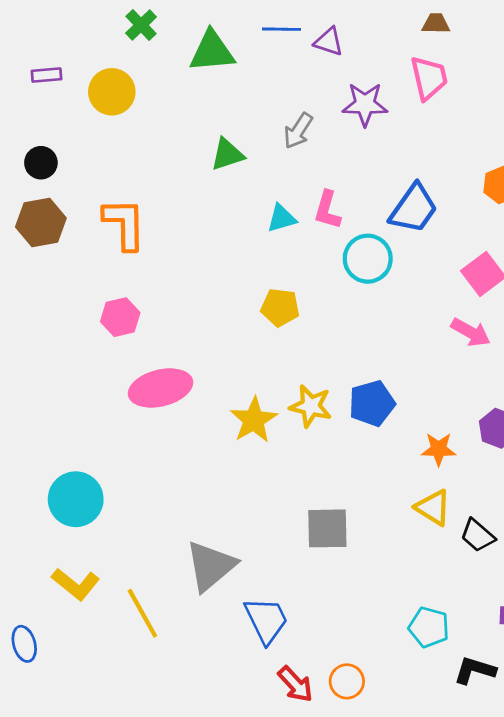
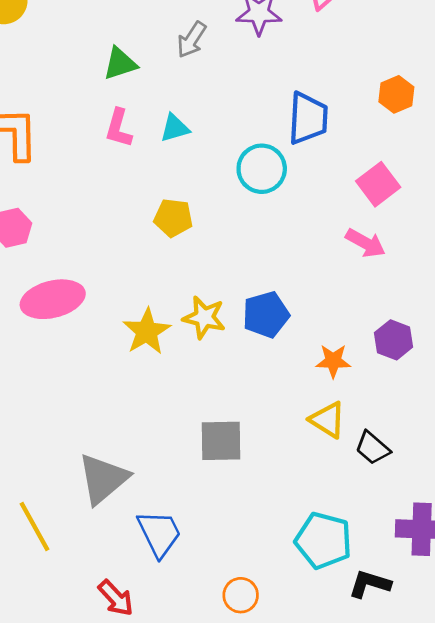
blue trapezoid: (414, 209) -> (308, 118), turned -32
pink L-shape: (327, 210) -> (119, 128), moved
cyan pentagon: (429, 627) -> (323, 540), size x1.4
red arrow: (295, 684) -> (116, 598), moved

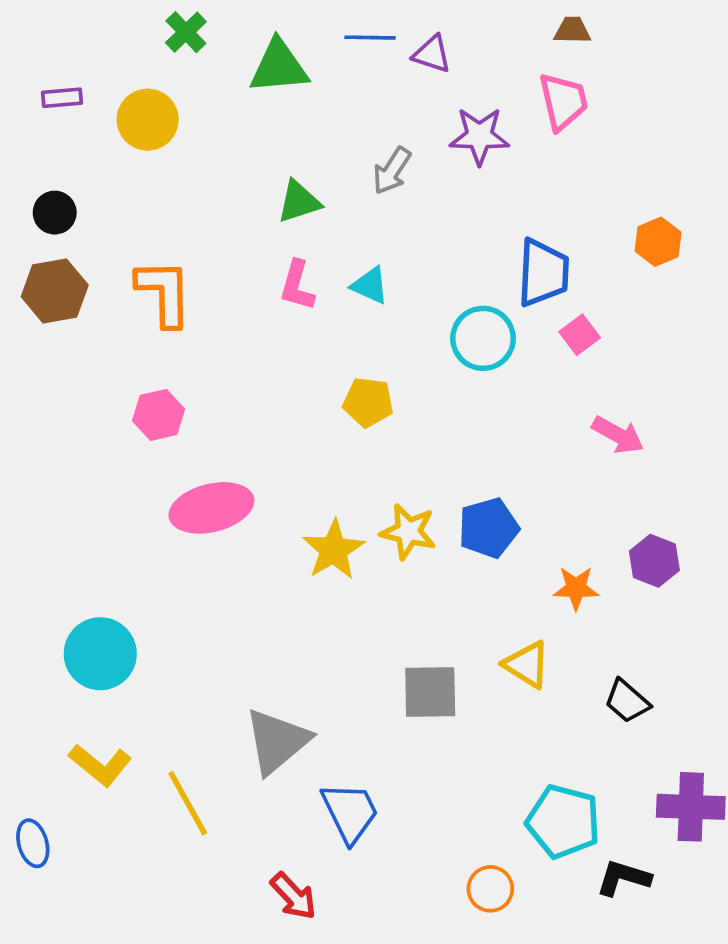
cyan triangle: (175, 128) -> (370, 286), turned 40
pink square: (378, 184) -> (580, 335), moved, size x0.7
yellow triangle: (328, 420) -> (527, 665), moved
orange circle: (241, 595) -> (490, 889), moved

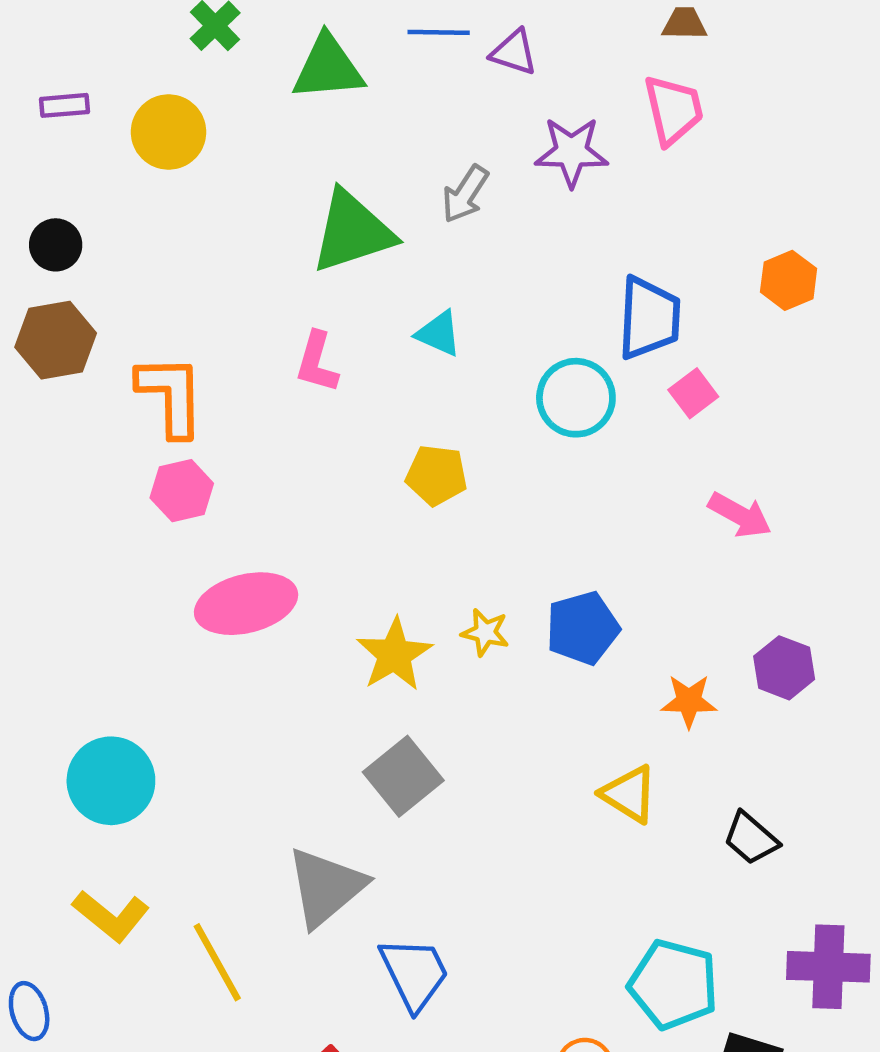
green triangle: (299, 202) -> (352, 232), size x1.6
pink L-shape: (297, 286) -> (317, 362), moved
orange L-shape: (164, 293) -> (171, 395), moved
yellow star: (408, 532) -> (485, 632), size x0.7
gray square: (430, 692) -> (403, 776), moved, turned -38

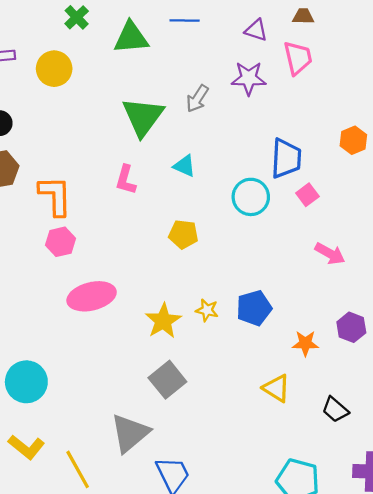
purple triangle: (514, 52) -> (256, 30), moved
green triangle: (352, 232) -> (143, 117), turned -36

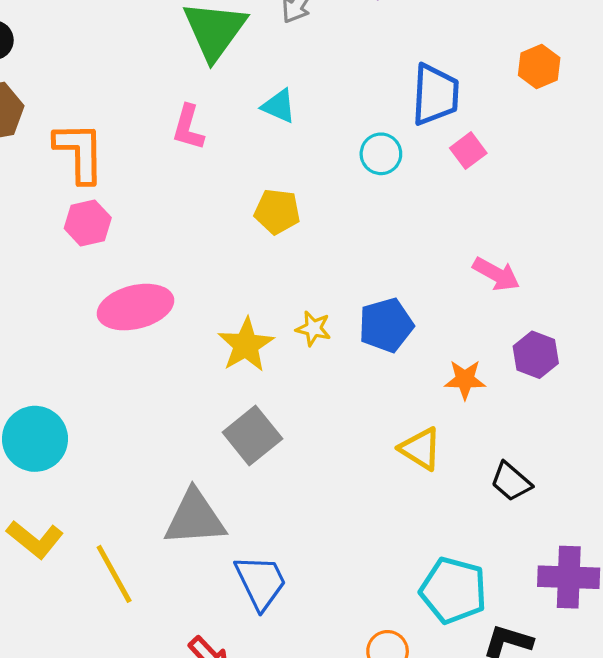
cyan circle: (251, 197) -> (381, 154), size x0.7
pink arrow: (330, 254) -> (496, 274), moved
gray triangle: (130, 433) -> (195, 518), turned 36

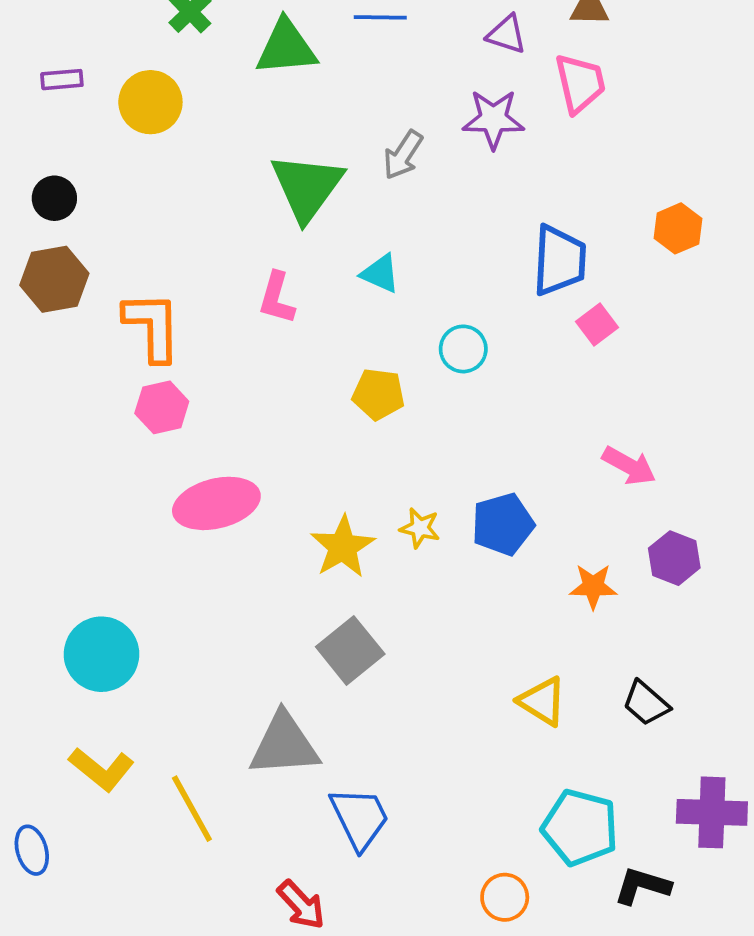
cyan circle: (381, 154) -> (463, 349), moved
yellow triangle: (420, 449) -> (542, 701), moved

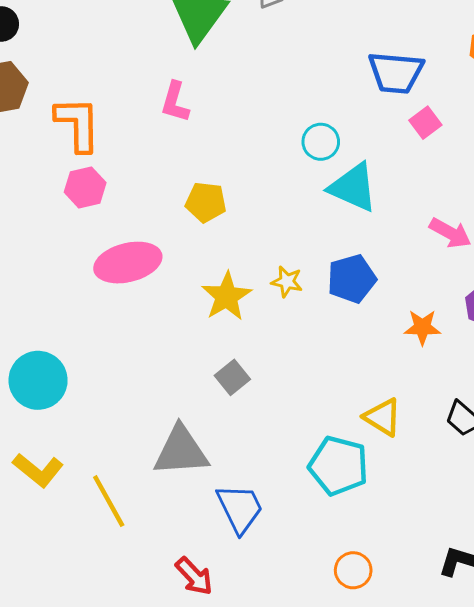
blue trapezoid: (559, 260) -> (396, 73), turned 92
cyan triangle: (380, 274) -> (353, 187), moved, size x1.6
yellow pentagon: (378, 394) -> (206, 202), moved
gray square: (350, 650) -> (232, 377), size x0.7
cyan pentagon: (580, 828) -> (338, 466), moved

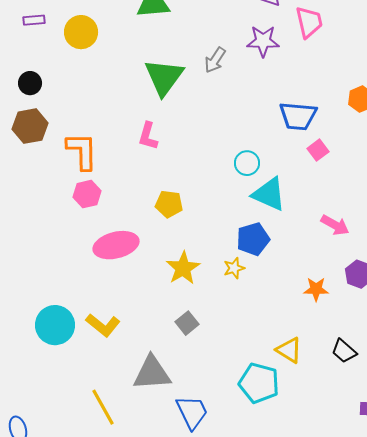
blue pentagon: (352, 279) -> (253, 239), moved
yellow star: (287, 282) -> (234, 268), moved, turned -30
yellow L-shape: (38, 470) -> (103, 325), moved

